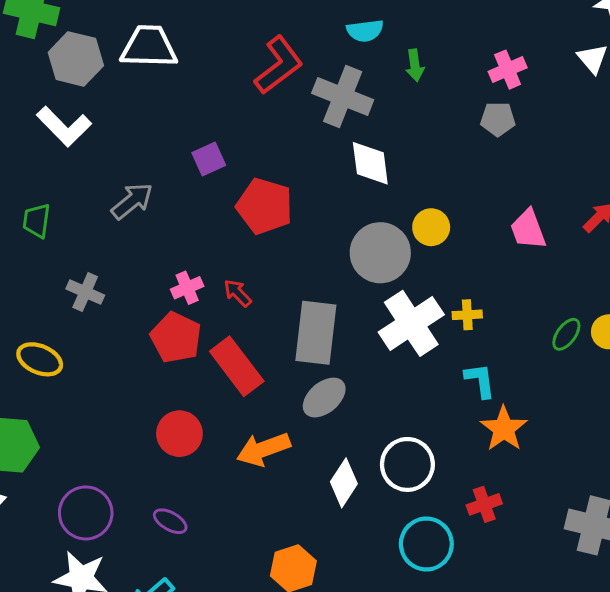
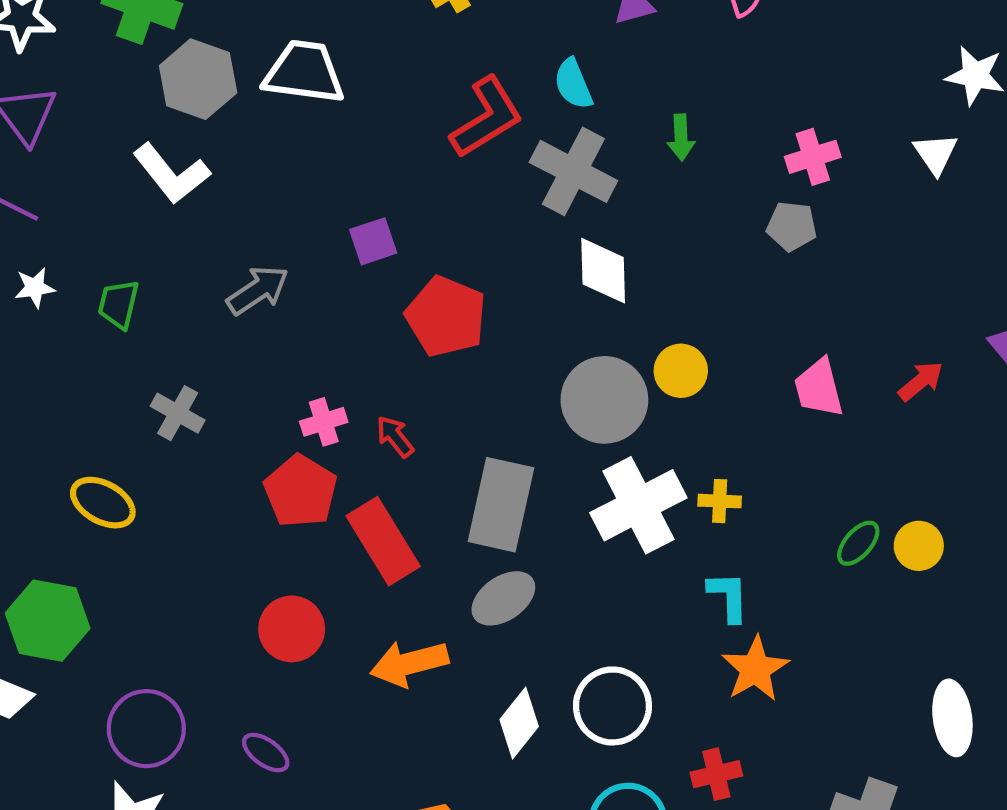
cyan semicircle: (365, 31) -> (573, 84), moved, turned 69

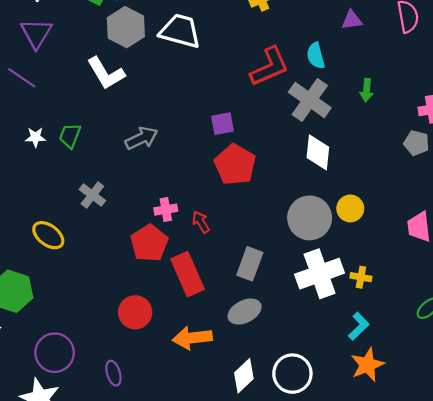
purple square: (373, 241) -> (222, 124), moved
white star: (35, 288) -> (35, 137), moved
gray rectangle: (501, 505) -> (250, 264), size x0.7
cyan L-shape: (728, 597) -> (359, 326), turned 40
purple ellipse: (266, 753) -> (113, 373), turned 30

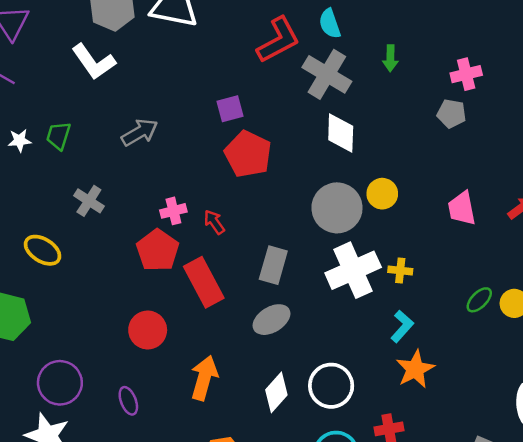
orange arrow: (192, 338) -> (204, 378), moved, turned 117

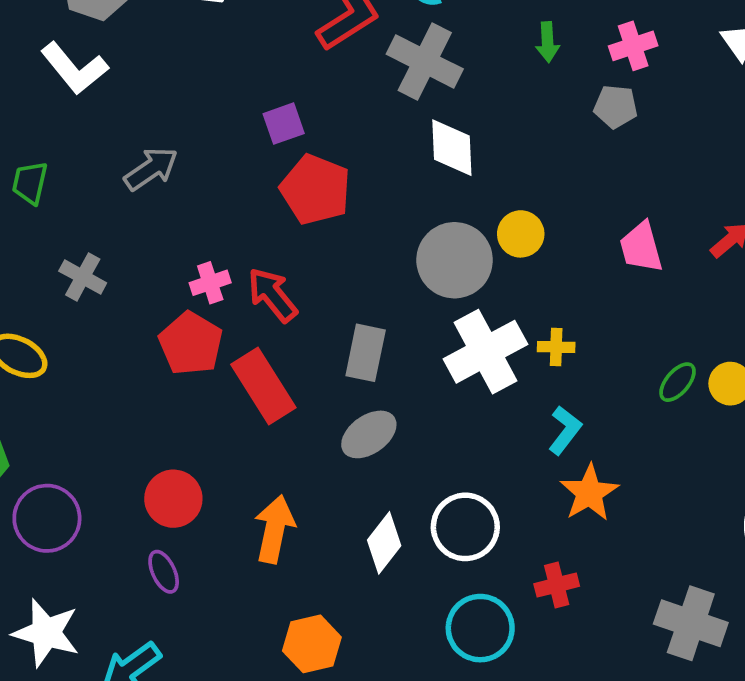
green arrow: (390, 58) -> (548, 42), moved
red arrow: (214, 222) -> (272, 295), size x1.5
red circle: (148, 330) -> (173, 499), moved
purple circle: (60, 383) -> (47, 518), moved

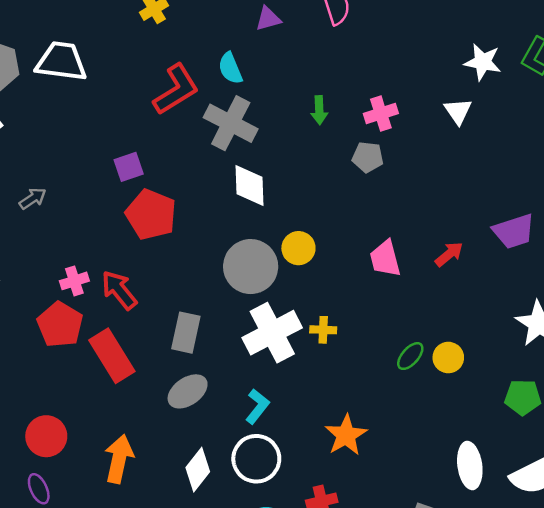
gray arrow: (151, 169) -> (33, 198), size x0.7
cyan L-shape: (565, 430) -> (257, 406), moved

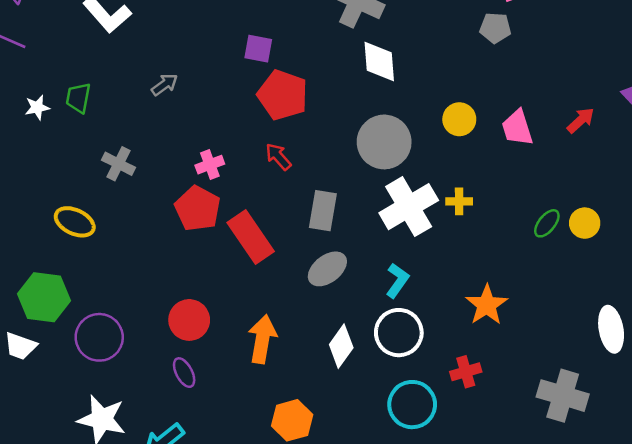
purple square: (129, 167) -> (258, 49), turned 32
yellow circle: (298, 248) -> (459, 119), moved
red arrow: (119, 290) -> (278, 157), moved, size x0.7

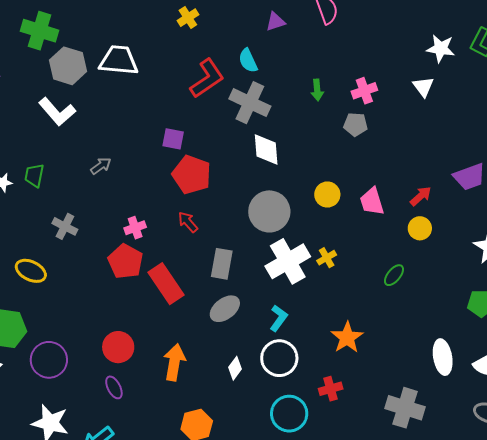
yellow cross: (459, 201) -> (327, 258), turned -30
yellow circle: (585, 223) -> (420, 228), moved
white diamond: (341, 346) -> (235, 368), size x0.7

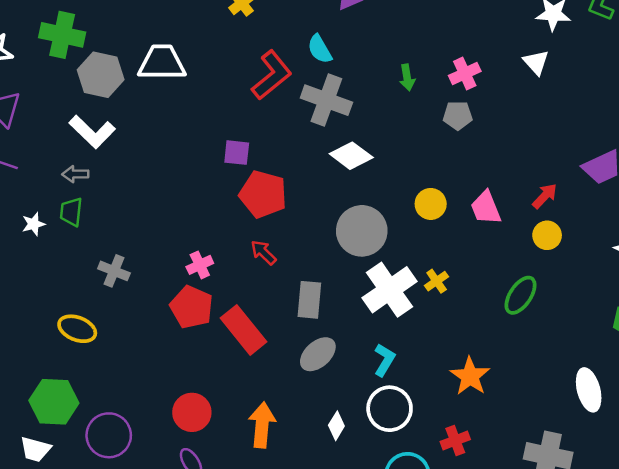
white diamond: (266, 150) -> (351, 156), turned -44
gray arrow: (101, 166) -> (75, 174), moved, turned -140
green ellipse: (394, 275) -> (521, 295), size x1.4

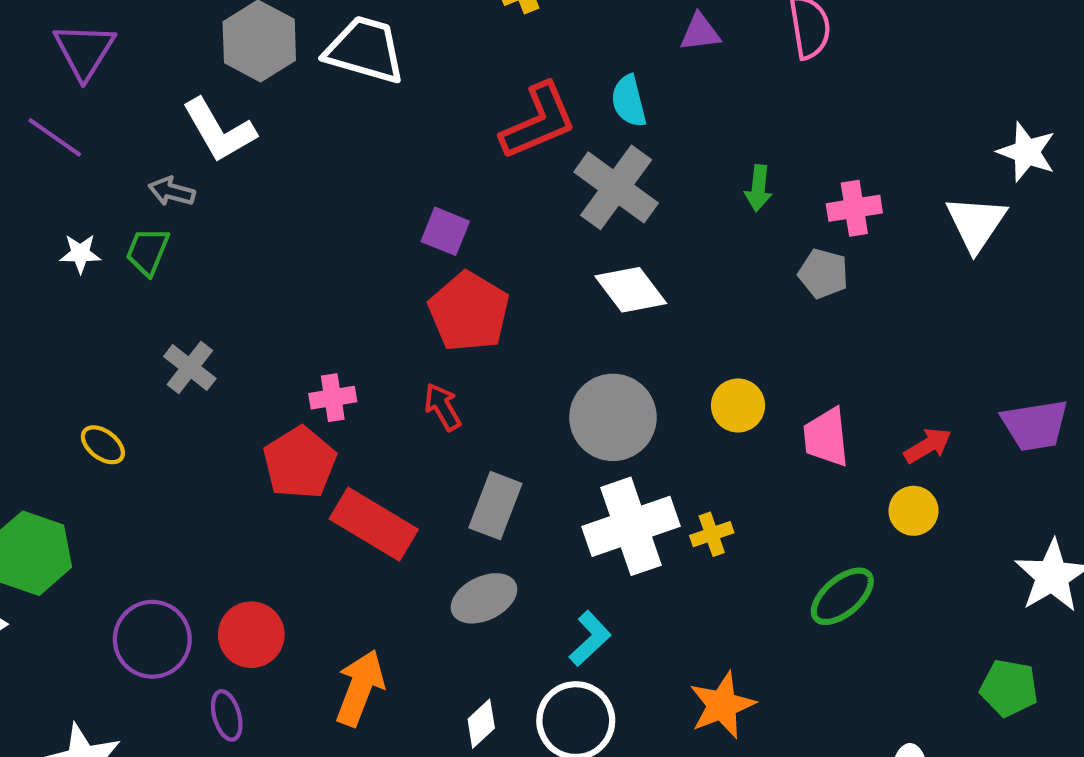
white triangle: (536, 62) -> (976, 223), size x1.4
yellow ellipse: (77, 329) -> (103, 445), size x0.7
red rectangle: (243, 330) -> (374, 524), turned -36
purple circle: (109, 435) -> (152, 639), moved

